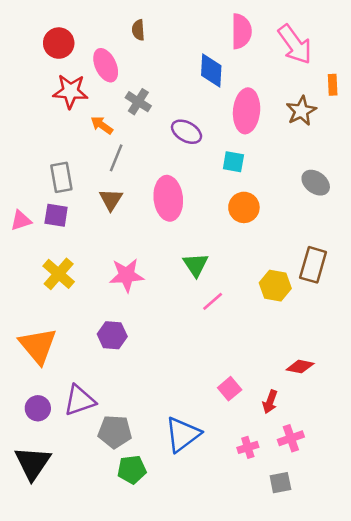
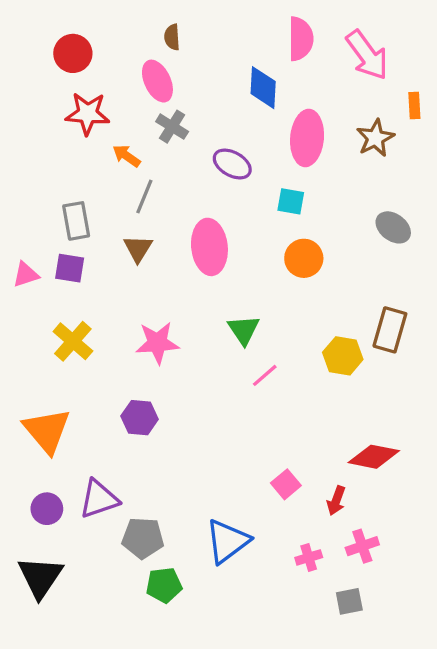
pink ellipse: (106, 65) -> (157, 81), moved
red diamond: (300, 367) -> (374, 457), size x1.4

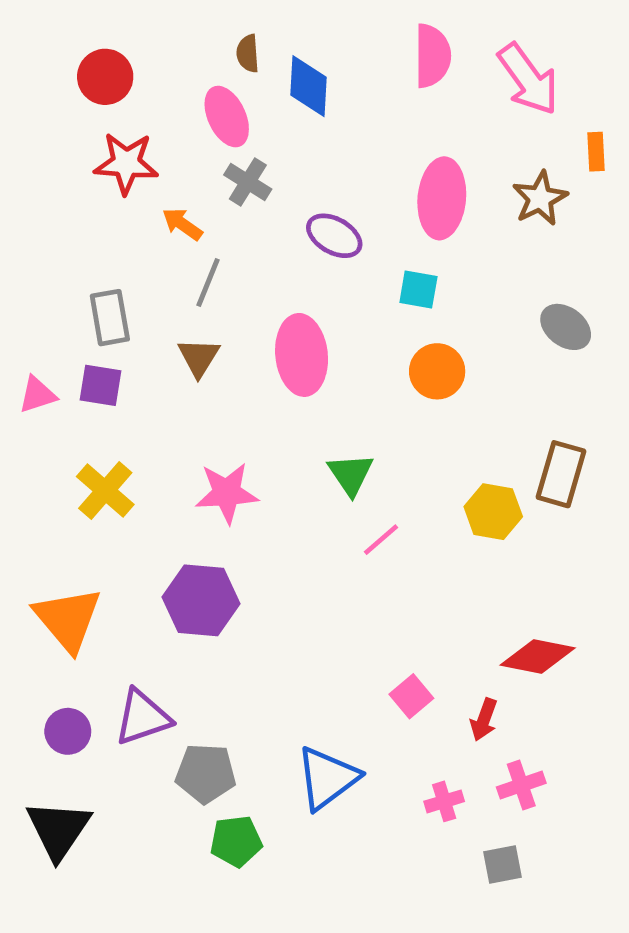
blue diamond: (263, 88) -> (309, 86), moved
purple hexagon: (140, 418) -> (201, 600), size x1.4

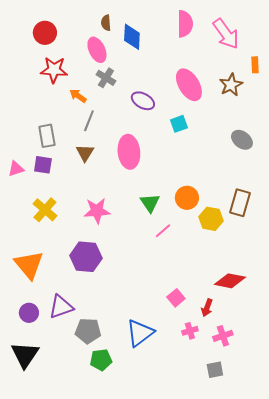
pink ellipse: (442, 198) -> (189, 85), turned -36
cyan square: (418, 290) -> (179, 124), turned -30
orange circle: (437, 371) -> (187, 198), moved
pink cross: (444, 801) -> (190, 331), moved

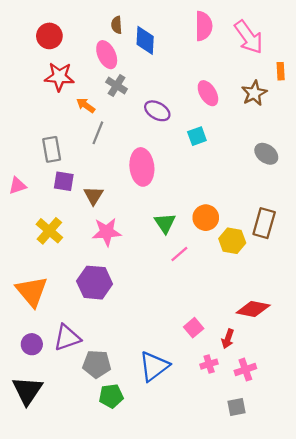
pink ellipse: (189, 85) -> (208, 93), size x0.7
brown triangle: (85, 153) -> (93, 196), moved
purple square: (43, 165) -> (64, 181), moved

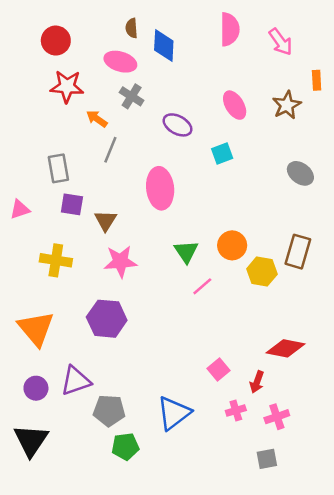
pink arrow: (249, 37) -> (281, 42), size x0.7
pink ellipse: (107, 55) -> (120, 62), turned -48
yellow cross: (49, 231) -> (56, 260), turned -32

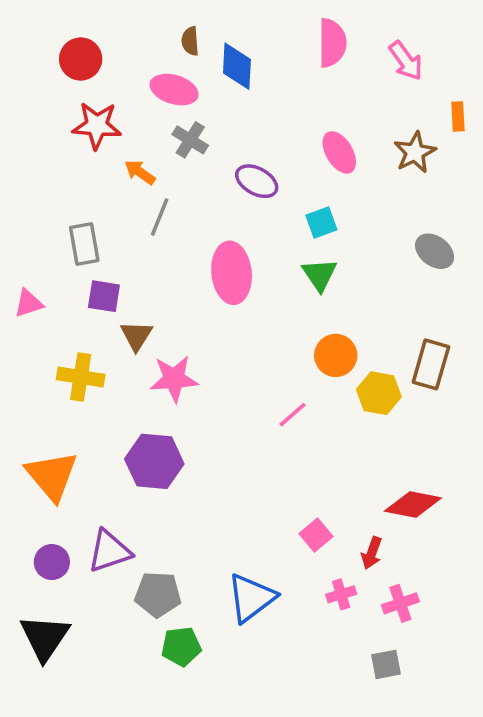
brown triangle: (105, 221) -> (136, 336), moved
green triangle: (186, 252) -> (320, 275), moved

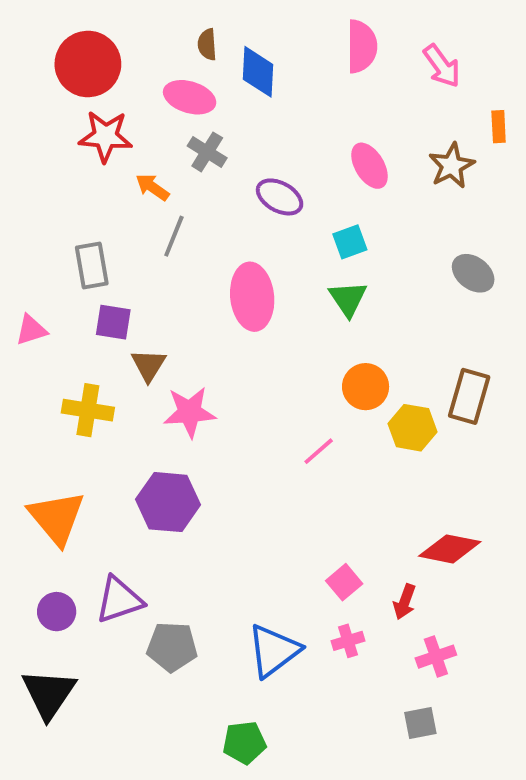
red circle: (81, 59) -> (88, 64), size x1.4
pink cross: (341, 594) -> (348, 641), moved
green pentagon: (181, 646) -> (244, 743), moved

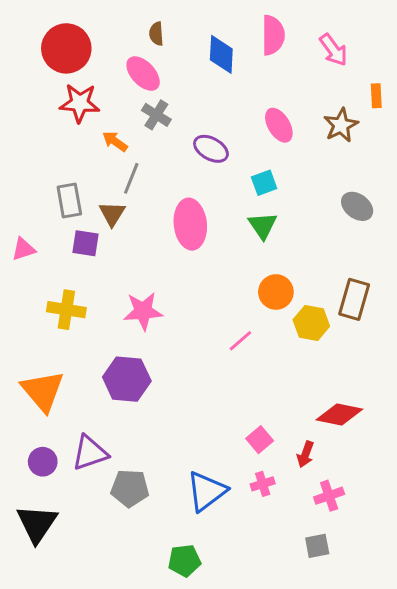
blue diamond: (258, 72) -> (221, 54), moved
pink ellipse: (190, 97) -> (143, 74), turned 30
brown triangle: (149, 365) -> (112, 214), moved

